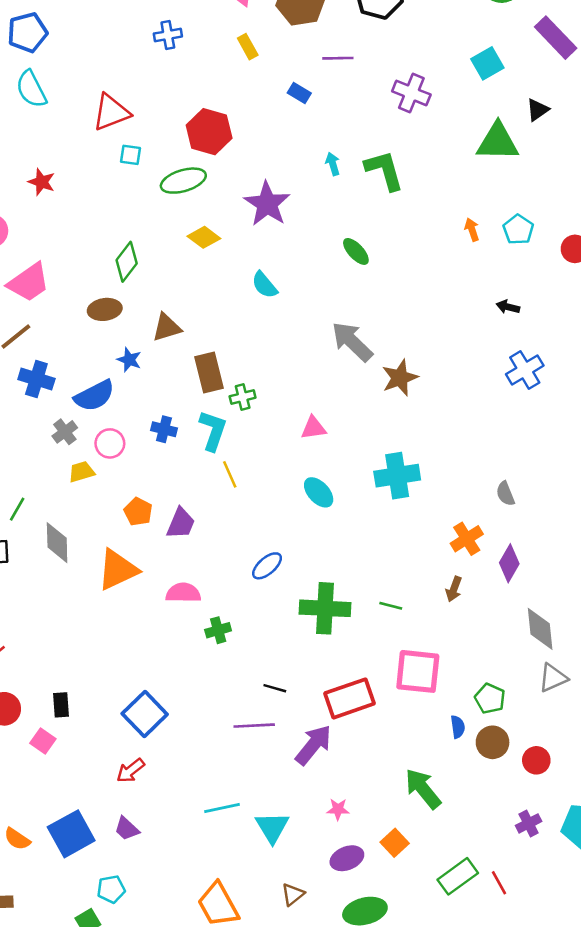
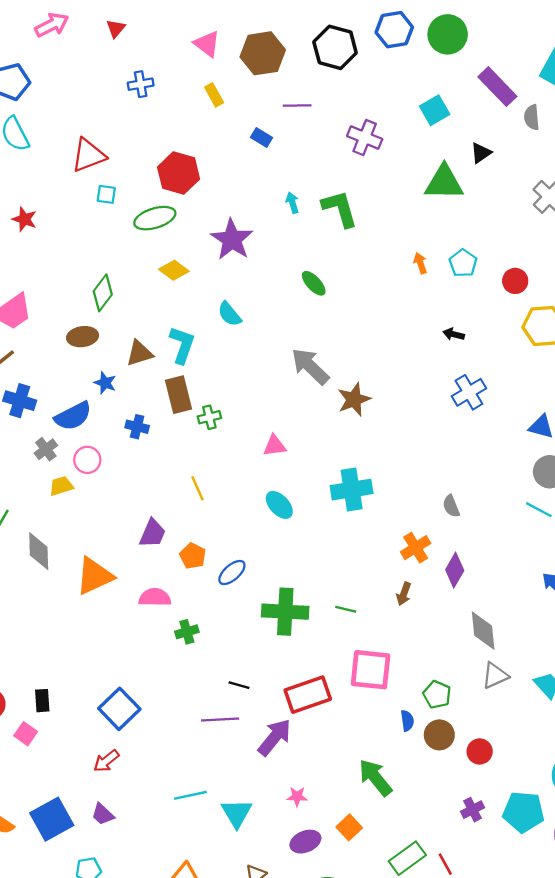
blue cross: (164, 429) -> (137, 427), moved
cyan L-shape: (213, 431) -> (182, 345), moved
orange pentagon: (138, 512) -> (193, 556), moved

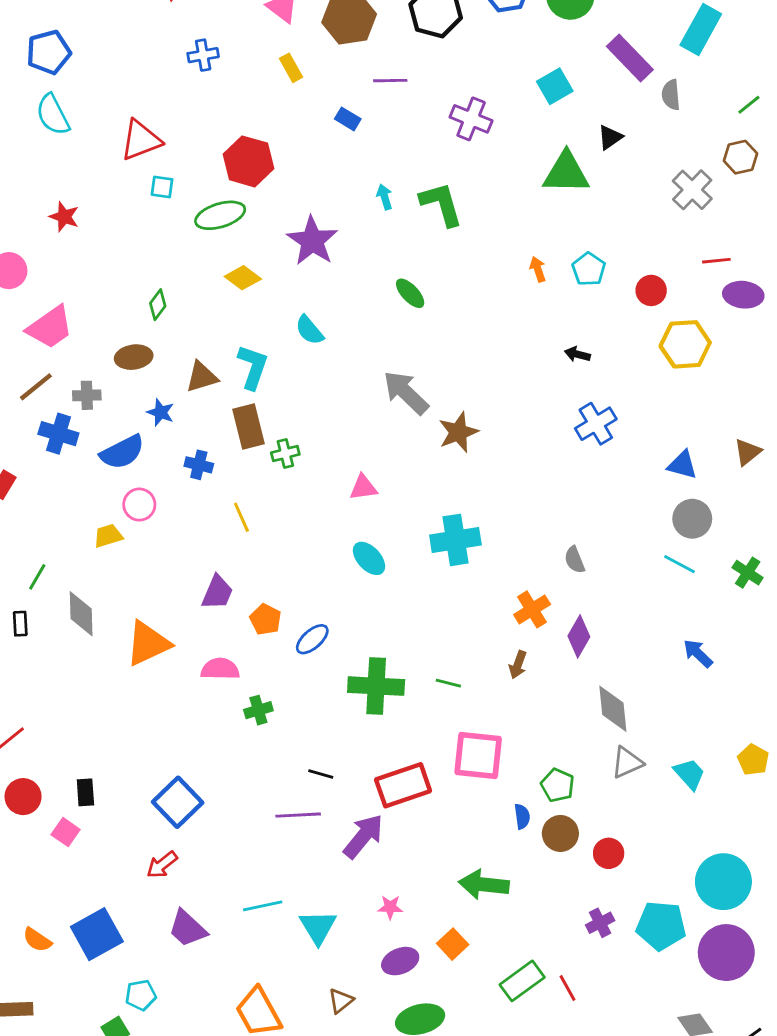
green diamond: (103, 293) -> (158, 305), size x0.7
gray cross: (46, 449) -> (87, 395), moved, turned 35
yellow line: (198, 488) -> (241, 517), moved
green arrow: (375, 778) -> (484, 885), turned -45
purple trapezoid: (103, 814) -> (188, 928), moved, size x1.4

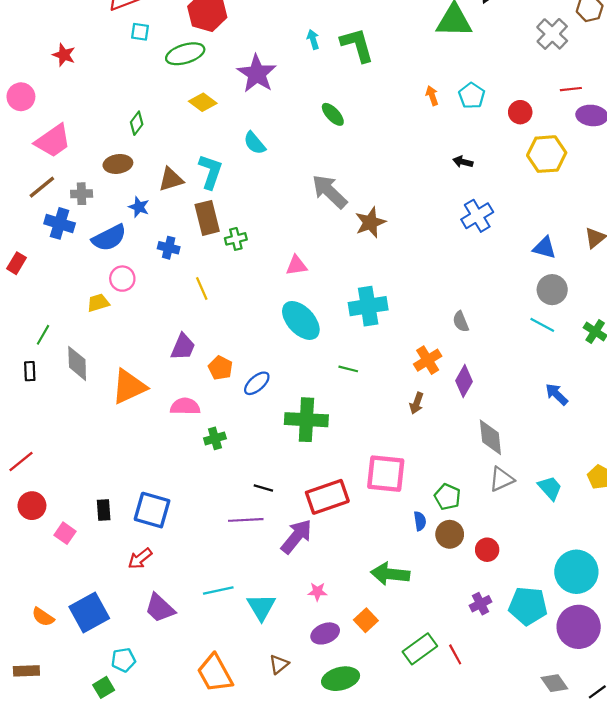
cyan ellipse: (369, 558) -> (301, 320), size x1.5
green line: (448, 683) -> (348, 369), moved
black rectangle: (85, 792) -> (104, 510), moved
blue square: (178, 802) -> (152, 510), turned -30

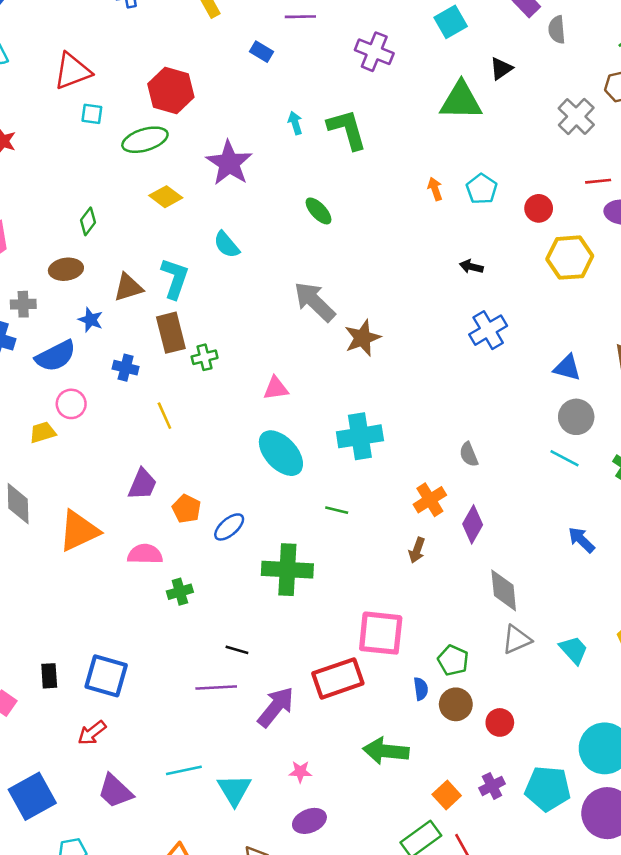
red rectangle: (327, 497) -> (338, 678), moved
orange square: (366, 620) -> (447, 795), moved

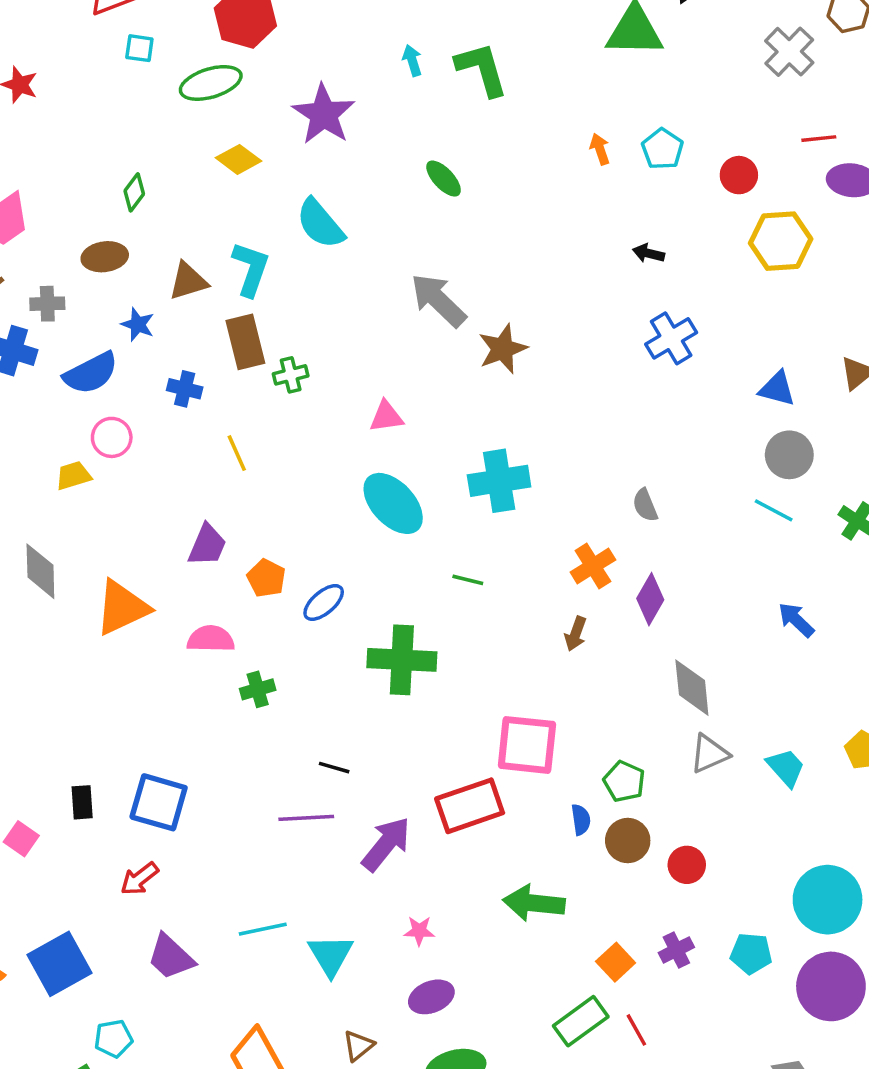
cyan semicircle: (227, 245) -> (320, 224), size x1.4
cyan pentagon: (548, 789) -> (751, 953), size x0.7

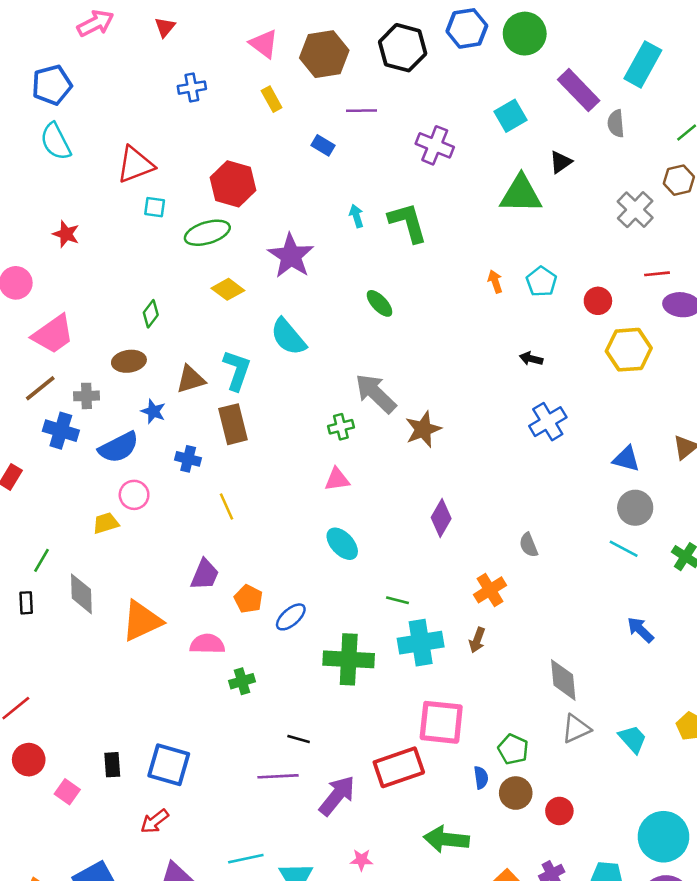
green cross: (291, 375) -> (341, 427), moved
cyan cross: (499, 481) -> (421, 643), moved
cyan ellipse: (393, 503) -> (342, 544), size x0.7
purple diamond: (650, 599) -> (441, 518), moved

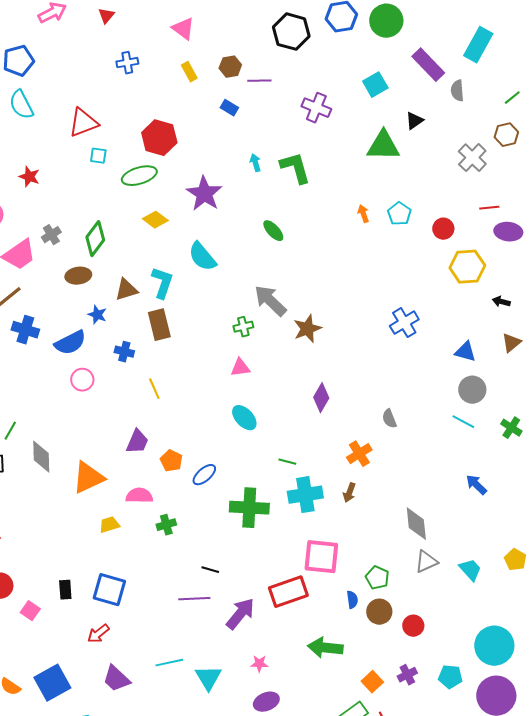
brown hexagon: (324, 54) -> (230, 67), moved, size x0.6
green diamond: (151, 314) -> (95, 239), size x1.6
black arrow: (531, 359) -> (501, 302), moved
gray cross: (87, 396) -> (51, 235), moved, turned -30
yellow trapezoid: (106, 523) -> (109, 525), moved

